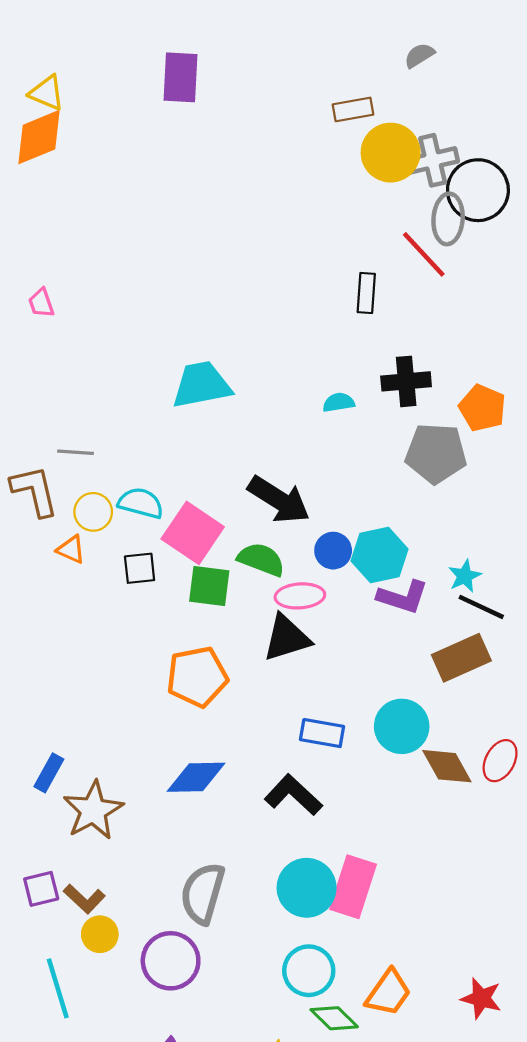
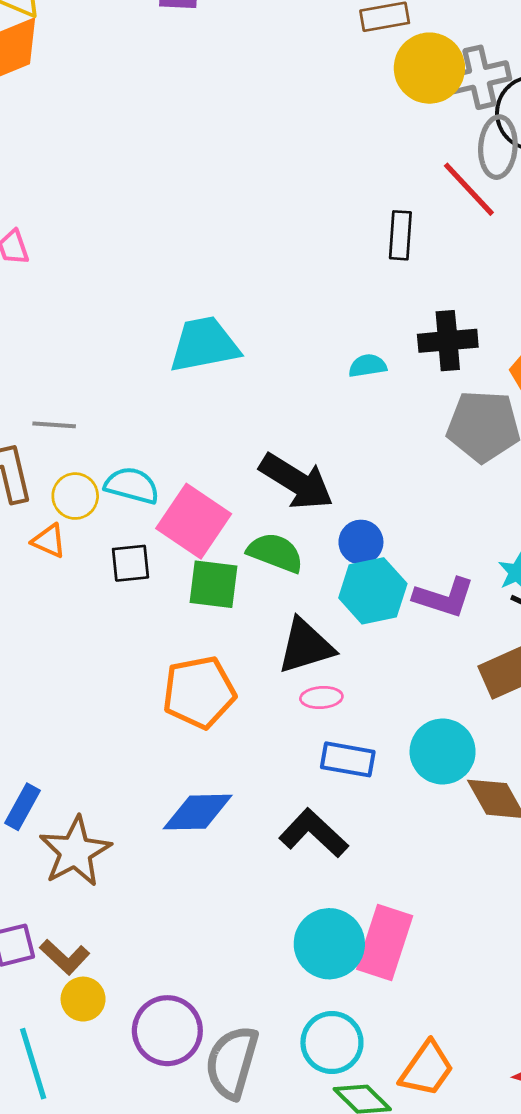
cyan hexagon: (380, 555) -> (373, 591), moved
pink ellipse: (300, 596) -> (321, 698), moved, size x0.7
gray semicircle: (203, 893) -> (232, 1062), moved

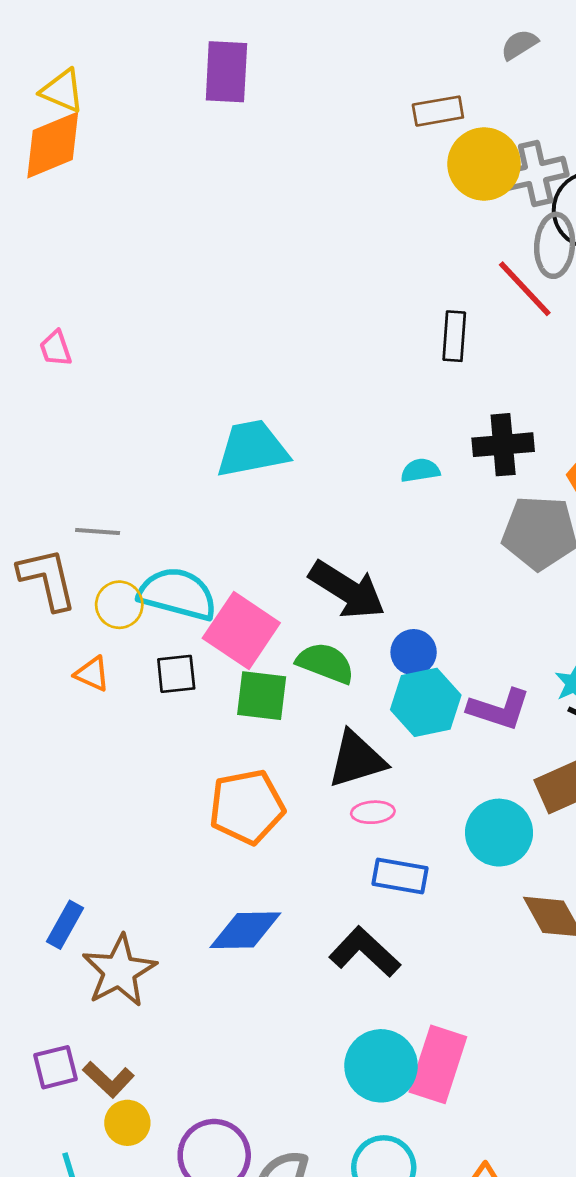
cyan semicircle: (132, 485) -> (178, 594), size x1.4
orange triangle: (49, 541) -> (92, 674), moved
cyan circle: (443, 751) -> (499, 833), moved

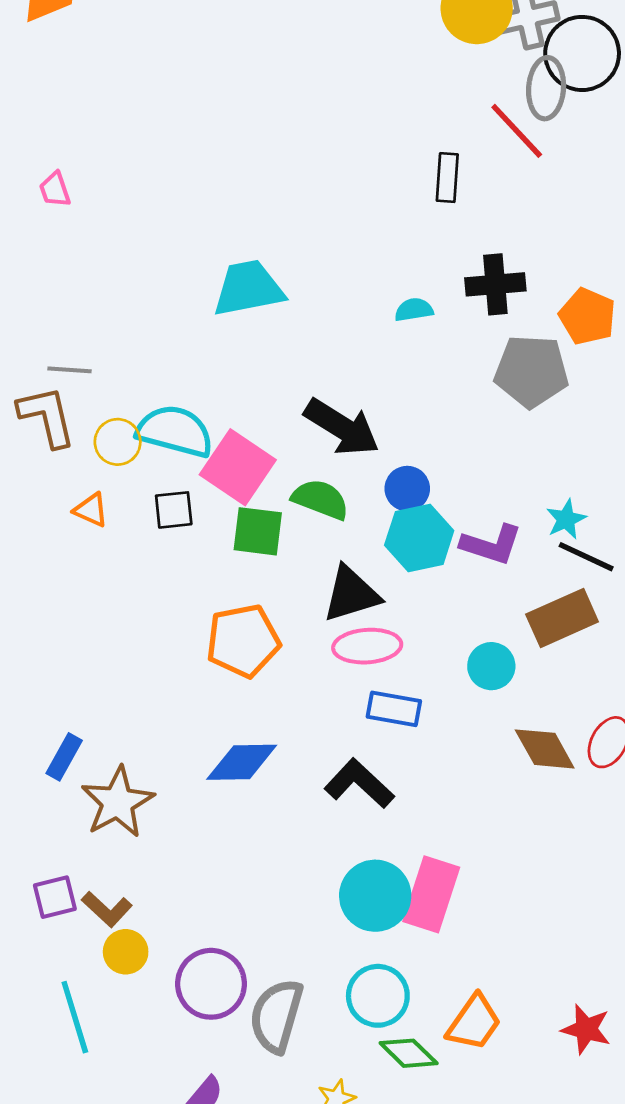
gray line: (98, 531) -> (70, 370), moved
pink ellipse: (373, 812) -> (367, 646), size x1.6
cyan circle: (499, 833) -> (491, 666), size x0.7

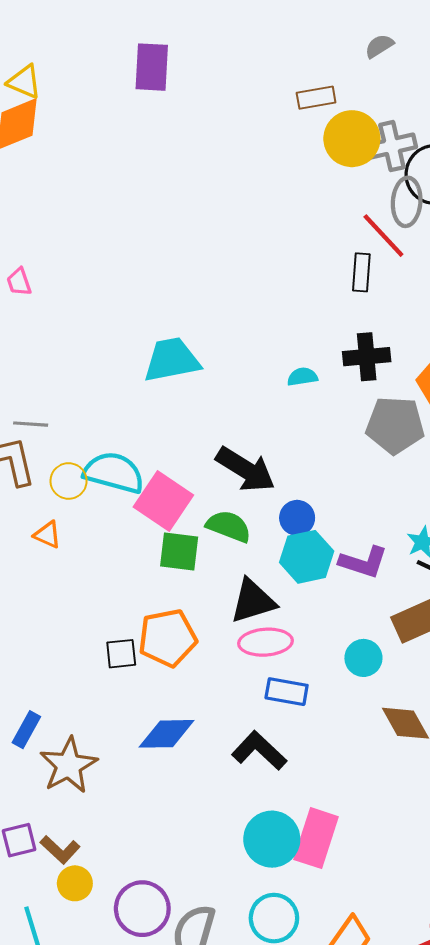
black rectangle: (447, 178) -> (361, 272), moved
black square: (174, 510) -> (121, 654), moved

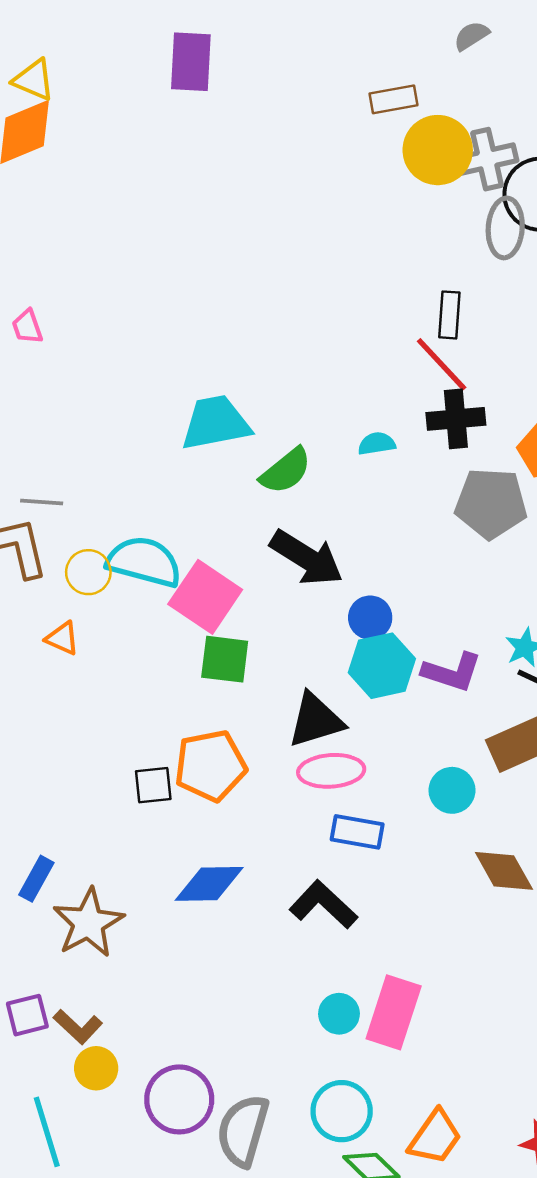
red line: (383, 236) -> (442, 364), moved
green semicircle: (229, 526) -> (286, 471), moved, turned 120
cyan circle: (272, 839) -> (339, 1014), size x0.6

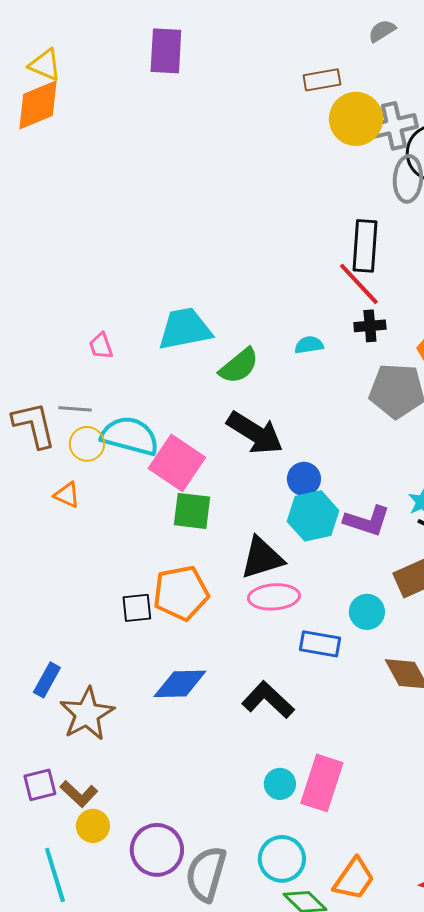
black rectangle: (449, 315) -> (365, 246), size x1.4
pink trapezoid: (27, 327) -> (101, 346), moved
black cross: (456, 419) -> (370, 326), size x0.7
gray line: (42, 502) -> (75, 409), moved
blue rectangle: (357, 832) -> (320, 644), moved

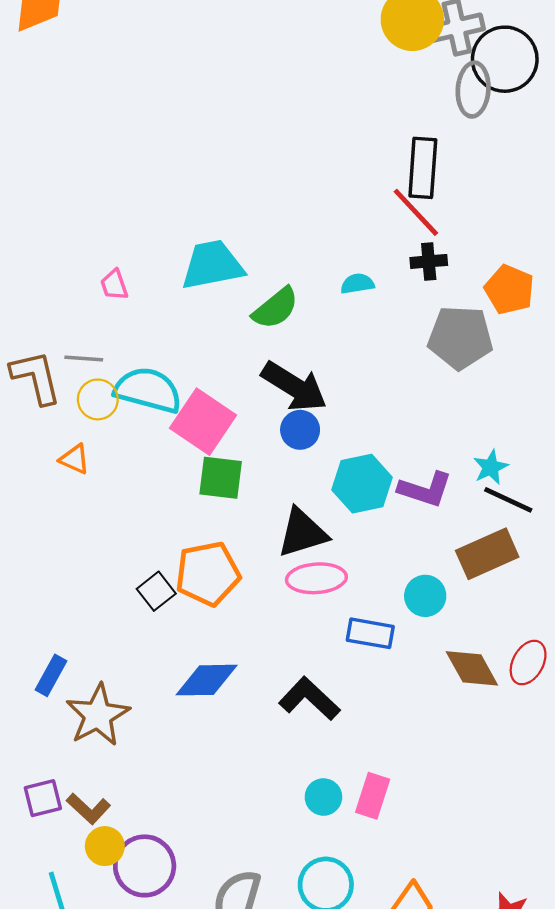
blue circle: (304, 479) -> (300, 430), moved
black square: (137, 608) -> (156, 591), turned -32
pink rectangle: (322, 783) -> (373, 796), size x0.7
purple circle: (157, 850) -> (145, 866), moved

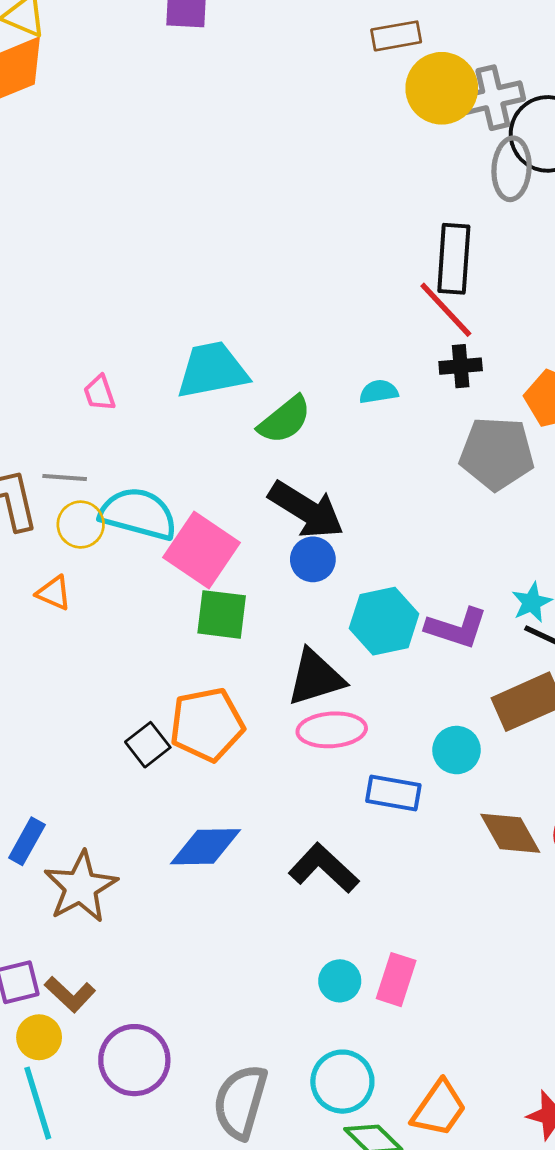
yellow circle: (105, 846) -> (39, 1037), moved

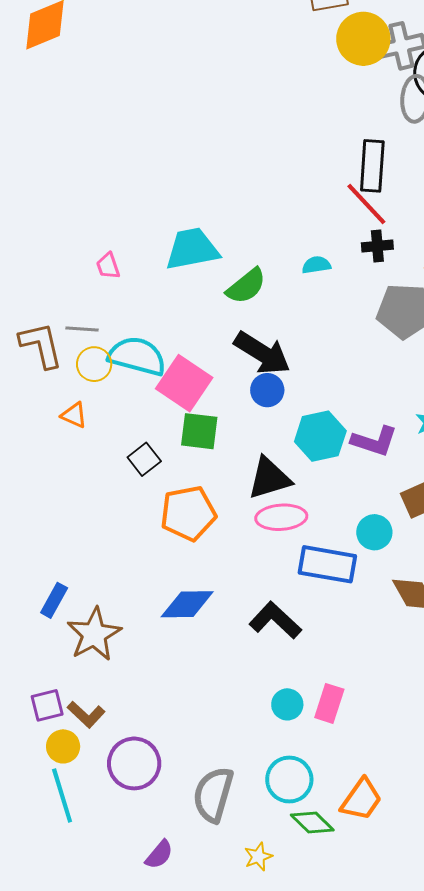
black square: (148, 745) -> (144, 459), moved
blue rectangle: (393, 793) -> (327, 564), size x1.4

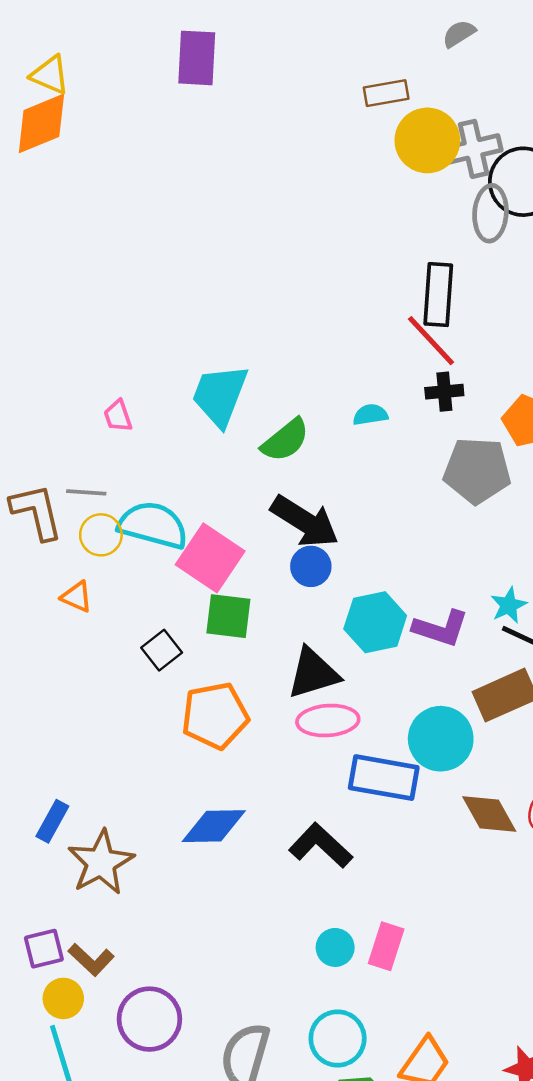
cyan trapezoid: (192, 249) -> (220, 395), turned -58
cyan circle: (374, 532) -> (441, 739), size x1.5

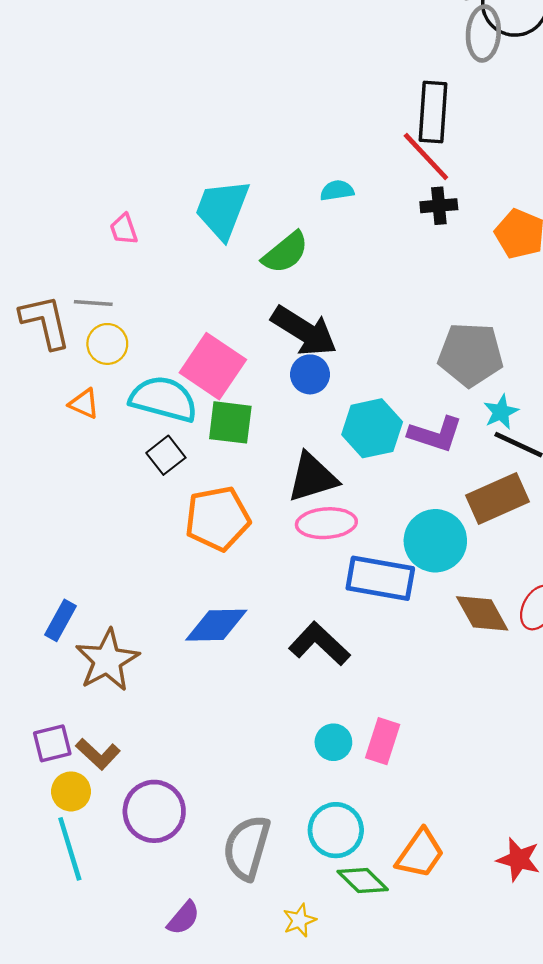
cyan semicircle: (370, 415) -> (337, 190), moved
gray pentagon: (477, 471) -> (470, 354), moved
cyan semicircle: (153, 525) -> (164, 399), moved

